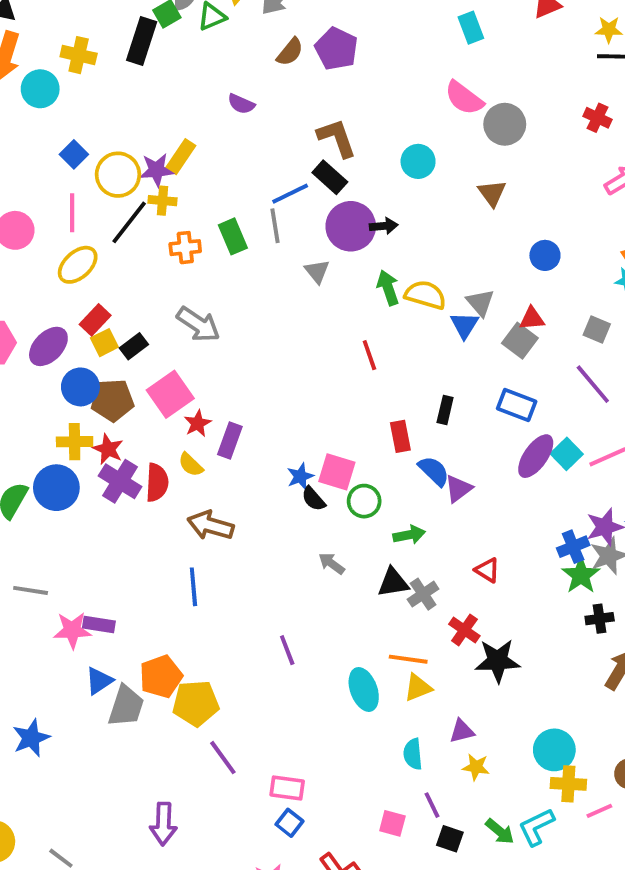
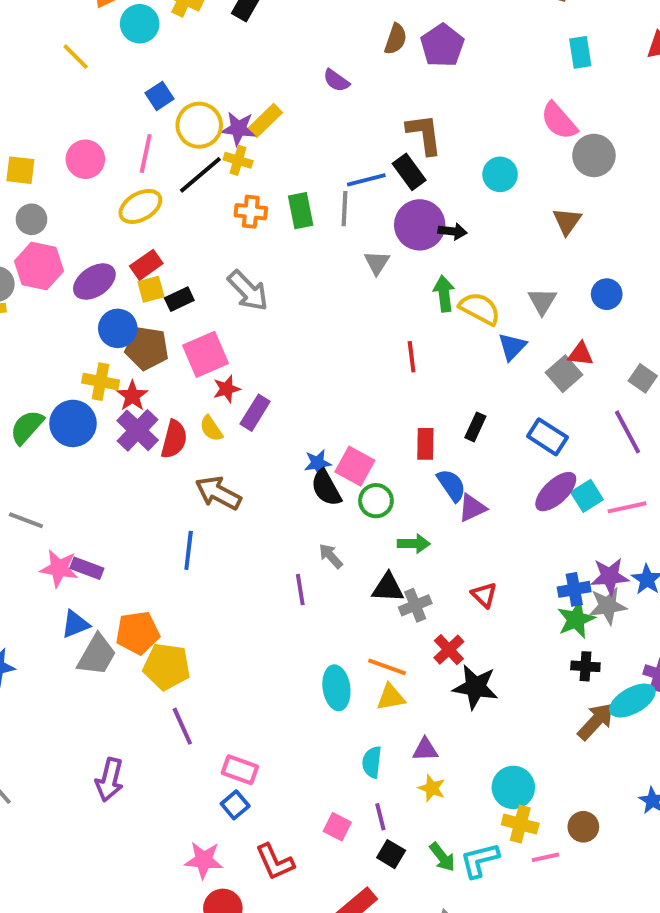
brown semicircle: (290, 52) -> (396, 39), turned -32
gray triangle: (480, 303) -> (542, 301), moved
black semicircle: (313, 499) -> (326, 488), size x1.4
purple line: (287, 650) -> (300, 590), moved

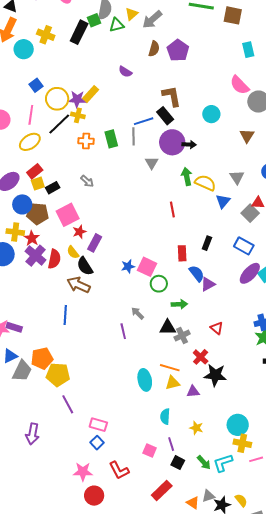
gray arrow: (248, 291) -> (87, 181), size x0.6
black semicircle: (326, 488) -> (85, 266), moved
purple triangle: (425, 750) -> (193, 391), moved

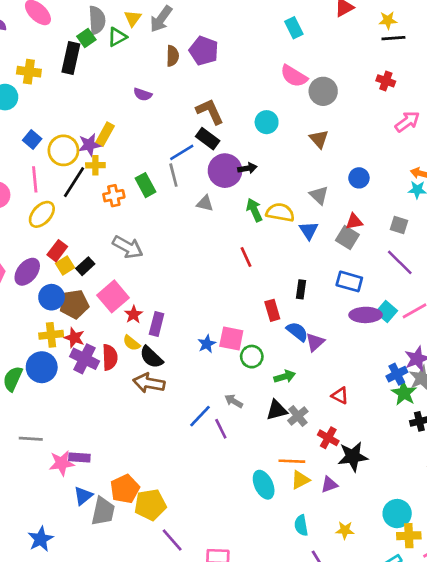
gray triangle: (152, 163) -> (205, 203), turned -32
gray arrow: (87, 181) -> (128, 247), size x1.6
purple ellipse: (250, 273) -> (366, 315), turned 60
blue line: (65, 315) -> (200, 416), moved, turned 54

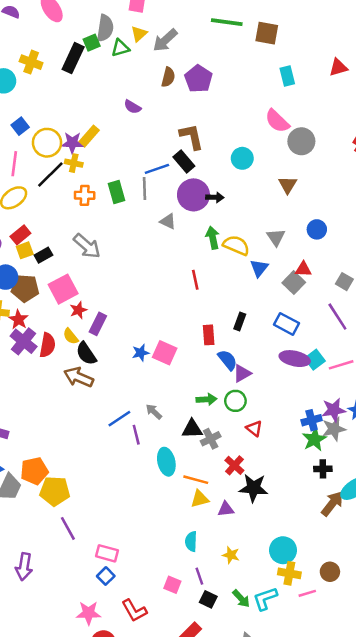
green circle: (252, 357) -> (235, 401), moved
cyan ellipse: (264, 485) -> (166, 462), moved

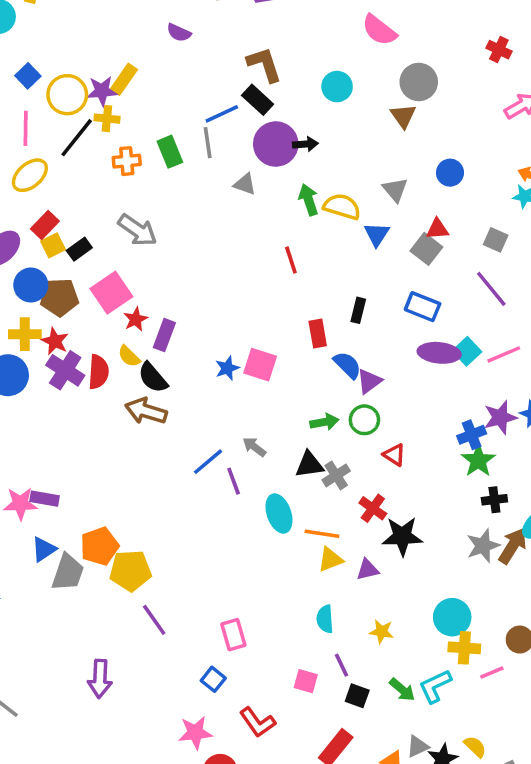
gray circle: (301, 141) -> (419, 82), moved
gray star: (334, 429) -> (483, 546), moved
pink rectangle: (107, 553) -> (233, 635), moved, turned 65

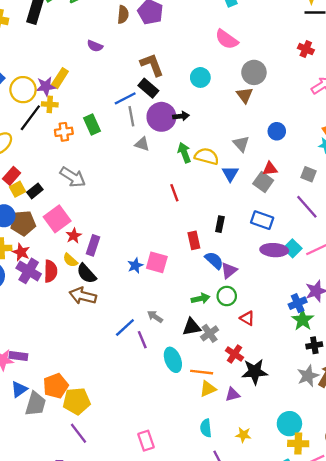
gray line: (208, 143) -> (131, 116), moved
purple line: (154, 620) -> (79, 433), moved

